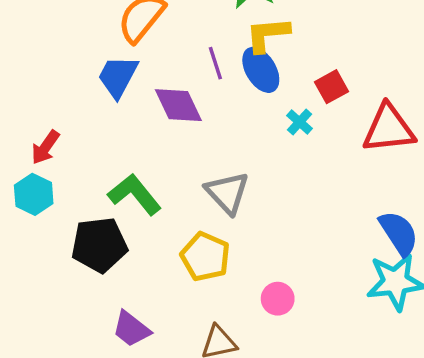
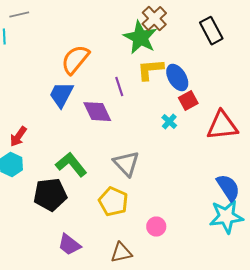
blue ellipse: (261, 70) -> (177, 78), moved

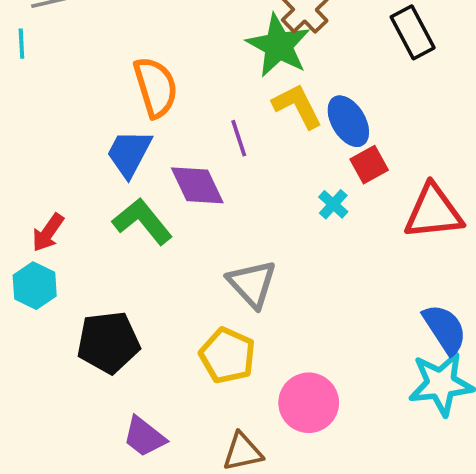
orange semicircle: (75, 60) -> (156, 87), turned 124
yellow L-shape: (150, 70) -> (297, 106), turned 68
green L-shape: (71, 165) -> (142, 221), moved
pink circle: (156, 227) -> (309, 403), size x1.6

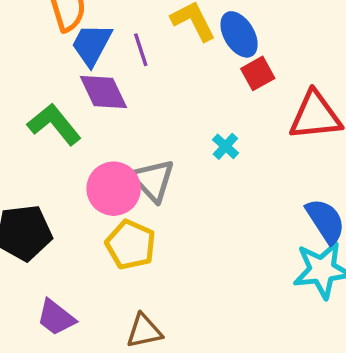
blue trapezoid: (129, 153) -> (92, 45), moved
cyan cross: (333, 204) -> (225, 146), moved
pink circle: (309, 403) -> (114, 189), moved

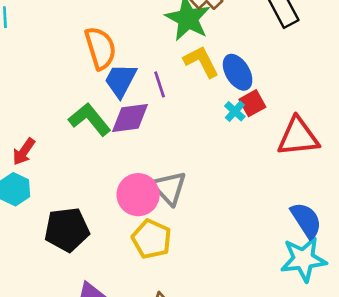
purple diamond: (103, 92) -> (130, 118), turned -72
green L-shape: (54, 124) -> (90, 119), moved
cyan cross: (225, 146) -> (235, 111), moved

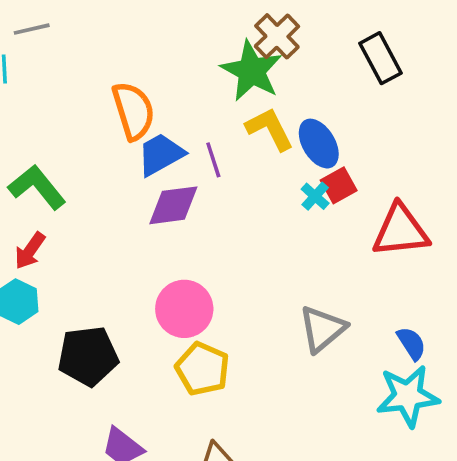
blue trapezoid: (121, 80) -> (161, 154), turned 33
green L-shape: (90, 119) -> (37, 187), moved
gray triangle: (169, 188) -> (322, 329), moved, turned 33
blue semicircle: (306, 220) -> (411, 343), size x0.7

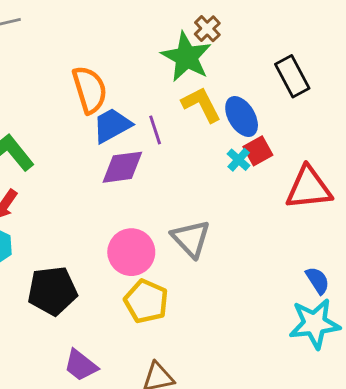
brown cross: (277, 36) -> (207, 29), size x0.7
black rectangle: (380, 58) -> (292, 76), moved
gray triangle: (322, 329) -> (191, 239), moved, turned -33

